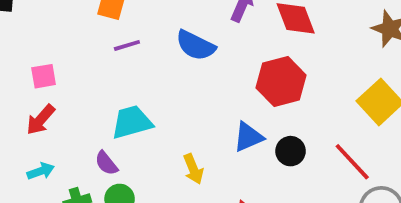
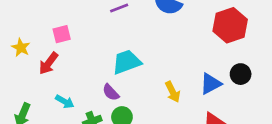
red arrow: (41, 120) -> (49, 63), moved
blue triangle: (248, 137) -> (211, 84), moved
cyan arrow: (41, 171) -> (65, 102), turned 54

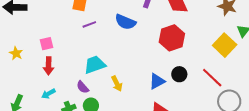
red arrow: (49, 63) -> (49, 66), moved, turned -36
yellow arrow: (173, 92) -> (117, 84), moved
cyan arrow: (65, 102) -> (48, 94), turned 120

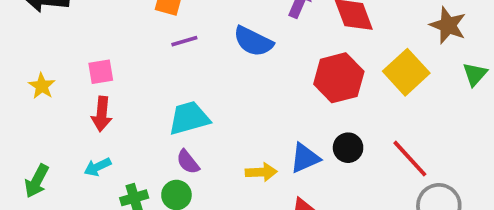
yellow square: (225, 45) -> (406, 72), moved
yellow arrow: (117, 84) -> (261, 172), moved, turned -70
purple semicircle: (83, 87) -> (188, 162), moved

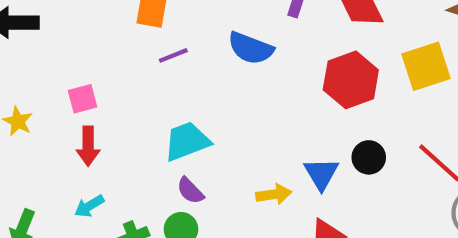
yellow square: (406, 72) -> (426, 66), turned 30
blue triangle: (305, 158) -> (321, 174), turned -32

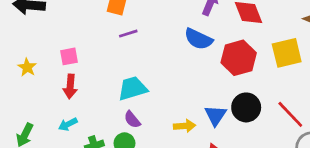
blue semicircle: (251, 48) -> (198, 39), moved
black circle: (369, 157) -> (246, 107), size x1.4

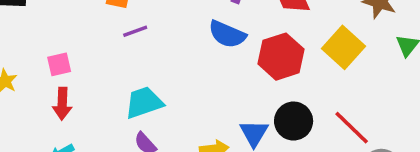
yellow square: (287, 53) -> (343, 47), turned -32

